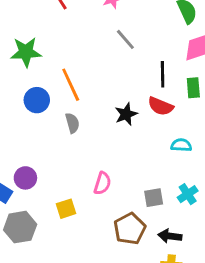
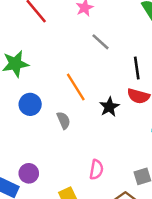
orange line: (71, 85) -> (76, 87), moved

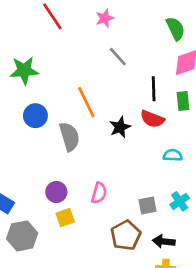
gray semicircle: (64, 120) -> (69, 137), size x1.5
purple circle: (29, 173) -> (56, 192), moved

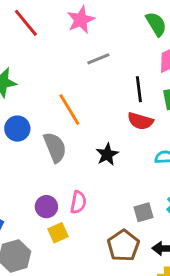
pink star: (105, 18) -> (81, 20), size x1.4
gray line: (118, 57) -> (98, 59), turned -65
black star: (120, 127) -> (107, 154), moved
pink semicircle: (99, 193) -> (78, 202), moved

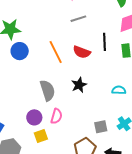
red semicircle: (140, 121) -> (82, 52), moved
blue circle: (17, 129) -> (20, 51), moved
gray semicircle: (55, 147) -> (48, 90), moved

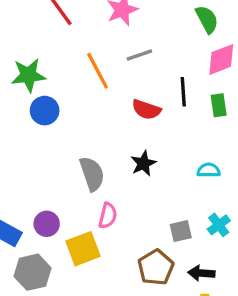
orange line: (56, 52) -> (98, 71), moved
purple circle: (34, 117) -> (47, 224), moved
yellow square: (41, 136) -> (83, 249), size x1.5

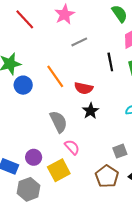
orange line: (98, 71) -> (55, 76), moved
red semicircle: (146, 109) -> (84, 88), moved
pink semicircle: (108, 216) -> (72, 147), turned -49

